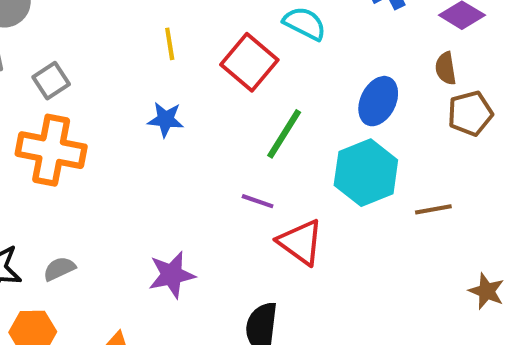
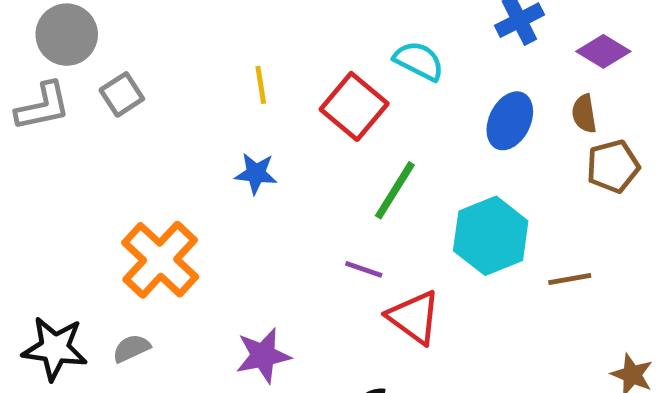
gray square: (51, 81) -> (122, 94), moved
blue ellipse: (378, 101) -> (510, 121), moved
orange cross: (51, 150) -> (160, 260), moved, turned 32

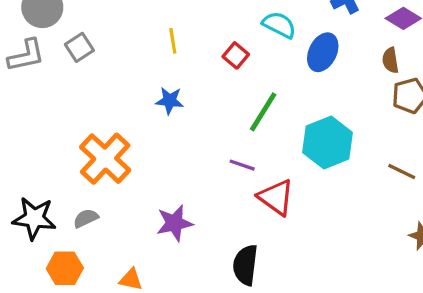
red square: (354, 106) -> (236, 55), size x0.6
blue ellipse: (510, 121) -> (323, 52), moved
brown line: (570, 279) -> (402, 171), moved, turned 36

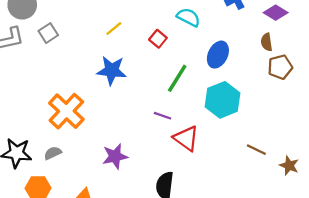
yellow line: (173, 41) -> (114, 29), turned 60
blue ellipse: (323, 52) -> (218, 55), moved
blue star: (170, 101) -> (112, 70), size x1.5
brown line: (402, 171) -> (256, 150), moved

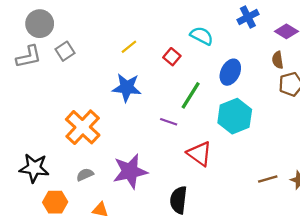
purple line: (162, 116) -> (169, 122), moved
brown line: (256, 150) -> (268, 179), moved, turned -42
gray semicircle: (53, 153) -> (85, 175), moved
purple star: (115, 156) -> (130, 171), size x1.4

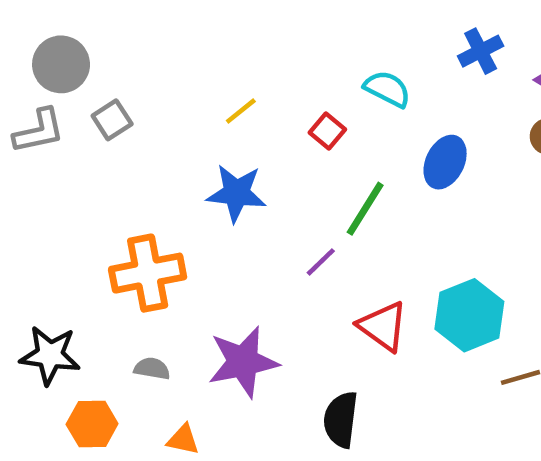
cyan hexagon: (235, 116) -> (469, 315), moved
purple line: (169, 122) -> (321, 262), turned -63
orange cross: (83, 127) -> (148, 273), turned 36
gray semicircle: (85, 175) -> (152, 369), turned 35

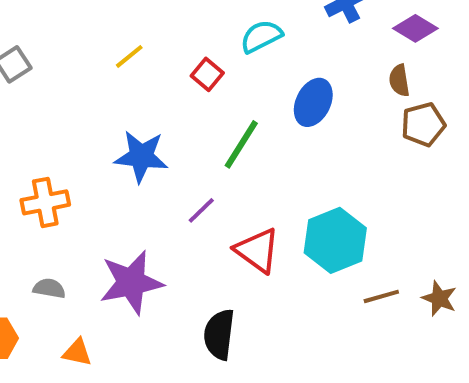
cyan semicircle: (387, 89) -> (261, 36), turned -54
blue star: (236, 193) -> (141, 156), moved
purple line: (321, 262) -> (201, 210), moved
orange cross: (148, 273) -> (45, 202), size x0.7

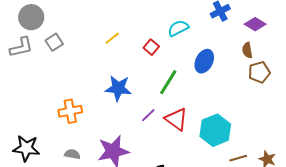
red triangle: (257, 250) -> (176, 119), moved

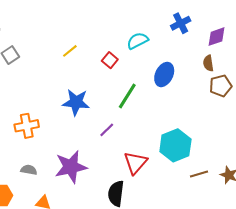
purple diamond: (255, 24) -> (217, 37), turned -50
red triangle: (176, 119) -> (135, 163), moved, turned 35

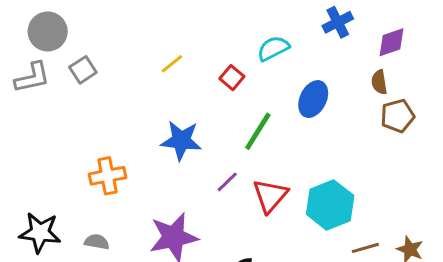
red triangle: (135, 163) -> (270, 196), moved
gray semicircle: (29, 170) -> (97, 242), moved

